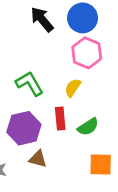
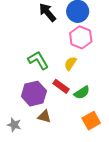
red rectangle: (60, 118) -> (61, 86), turned -49
orange square: (101, 164) -> (91, 121), turned -30

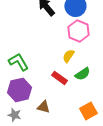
green L-shape: (38, 60) -> (18, 62), moved
green semicircle: (82, 93) -> (82, 74), moved
purple hexagon: (34, 94) -> (19, 90), moved

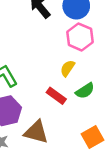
brown triangle: (43, 107) -> (36, 132), size x1.5

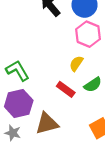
brown triangle: (36, 132) -> (47, 123), turned -30

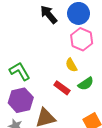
yellow semicircle: (76, 64) -> (71, 65), turned -64

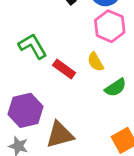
green L-shape: (20, 71) -> (33, 46), moved
red rectangle: (62, 88) -> (64, 69), moved

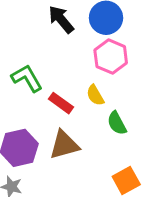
green semicircle: (115, 88) -> (117, 123), turned 95
brown triangle: (60, 135) -> (64, 145), moved

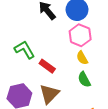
yellow semicircle: (95, 95) -> (82, 58), moved
brown triangle: (64, 145) -> (49, 94), turned -30

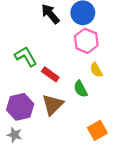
yellow semicircle: (82, 58) -> (96, 70), moved
green semicircle: (84, 79) -> (81, 89), moved

